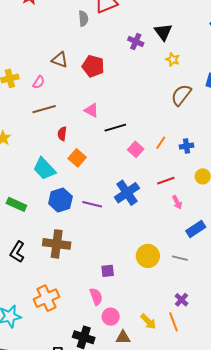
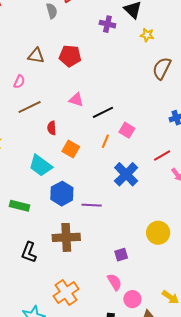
orange line: (161, 143) -> (105, 141), moved
purple line: (92, 204) -> (92, 205), moved

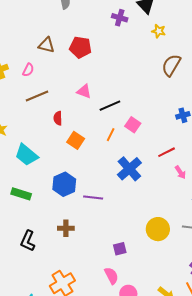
cyan trapezoid: (41, 166) -> (27, 155), moved
brown cross: (66, 237) -> (66, 228), size x0.6

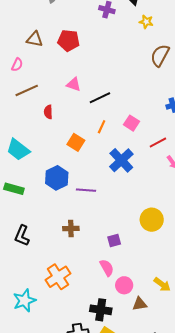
pink square: (133, 125) -> (131, 123), moved
orange square: (76, 140) -> (76, 142), moved
brown cross: (66, 228) -> (71, 228), moved

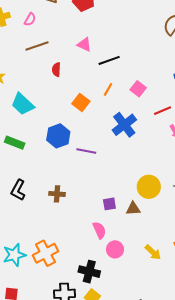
brown cross: (71, 228) -> (57, 194), moved
orange cross: (58, 277) -> (46, 253), moved
brown triangle: (140, 304) -> (133, 209), moved

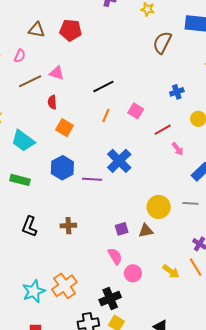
pink triangle: (84, 45) -> (57, 73), moved
orange square: (81, 102) -> (64, 128), moved
blue cross: (124, 125) -> (119, 161), moved
black cross: (89, 272) -> (110, 299), turned -30

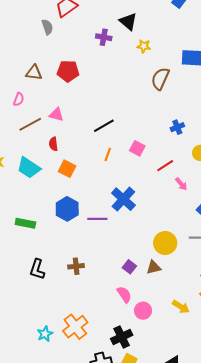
cyan trapezoid: (23, 141) -> (29, 168), moved
purple square: (122, 229) -> (129, 267), turned -32
cyan star: (34, 291) -> (45, 334), size x0.7

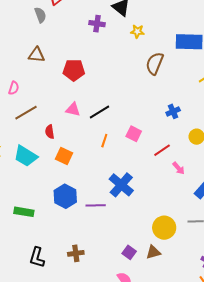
red pentagon: (68, 71) -> (74, 70), moved
brown triangle: (34, 73) -> (37, 55), moved
pink triangle: (56, 114) -> (73, 109), moved

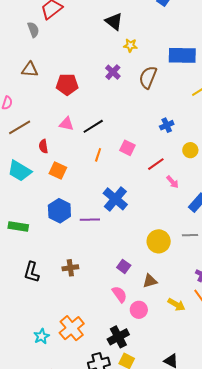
purple cross: (97, 24) -> (113, 72), moved, turned 35
brown triangle: (153, 252) -> (150, 281), moved

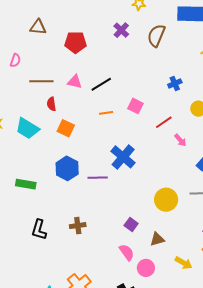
brown line: (20, 127) -> (41, 81), moved, turned 30
orange line: (98, 155) -> (106, 113), turned 64

